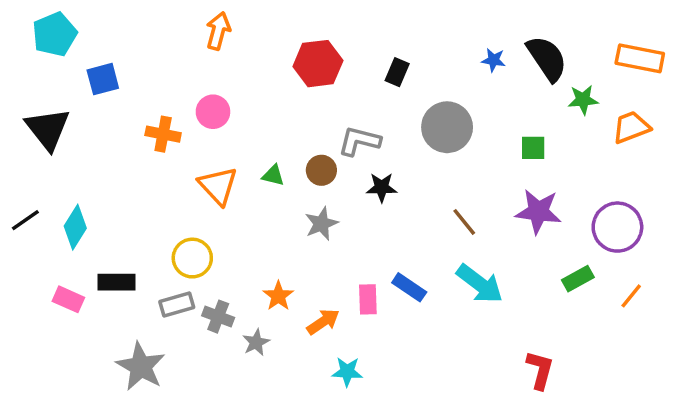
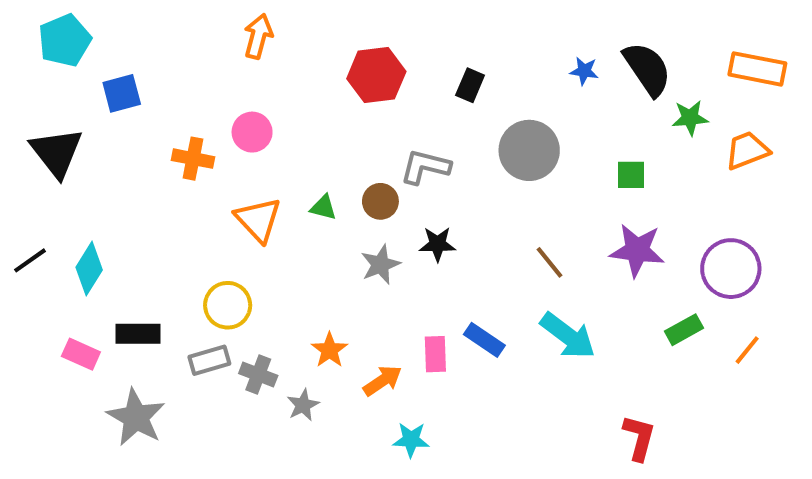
black star: (382, 187) -> (437, 244), moved
gray star: (141, 366) -> (136, 417), moved

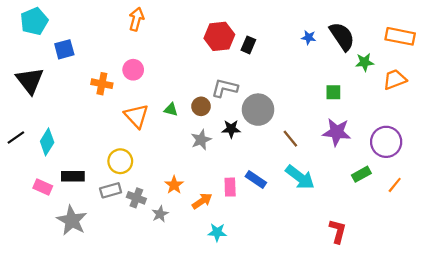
red hexagon: (376, 75) -> (219, 36), moved
gray circle: (529, 150) -> (258, 110), moved

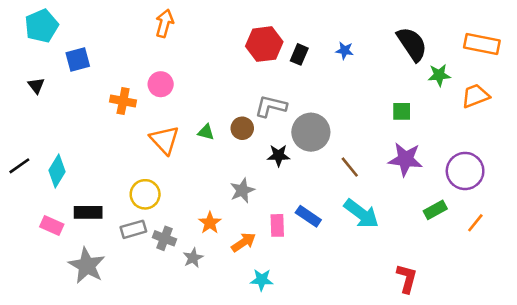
blue star: (309, 37) -> (345, 51), moved
black triangle: (30, 81) -> (36, 85), moved, size x0.5
gray star: (201, 140) -> (242, 190), moved

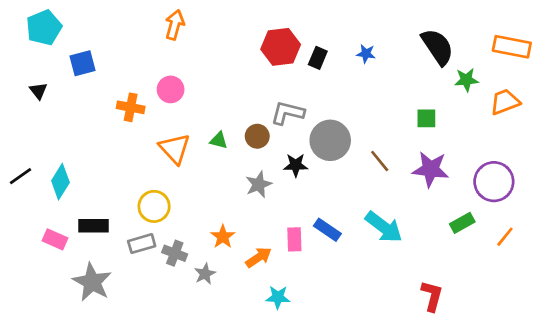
brown line: (350, 167) -> (380, 161), moved
gray star: (242, 190) -> (259, 184), moved

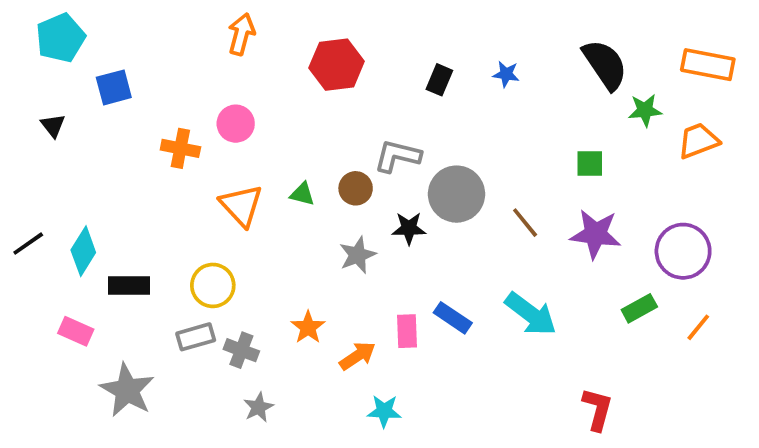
red hexagon: (281, 47) -> (337, 65), moved
black rectangle: (93, 226) -> (129, 285), moved
gray star: (205, 274) -> (259, 407), moved

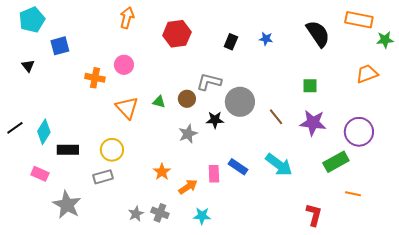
orange rectangle: (708, 65) -> (359, 20), moved
green star: (645, 110) -> (385, 40), moved
green rectangle: (639, 308) -> (336, 162), size x1.4
orange line: (698, 327) -> (353, 194), moved, turned 63
gray cross: (241, 350) -> (160, 213), moved

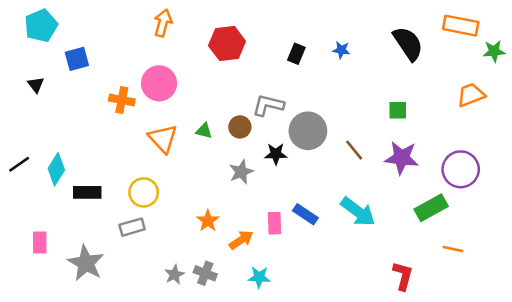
pink circle: (124, 65) -> (159, 83), size x1.4
pink rectangle: (40, 174) -> (40, 242), moved, turned 66

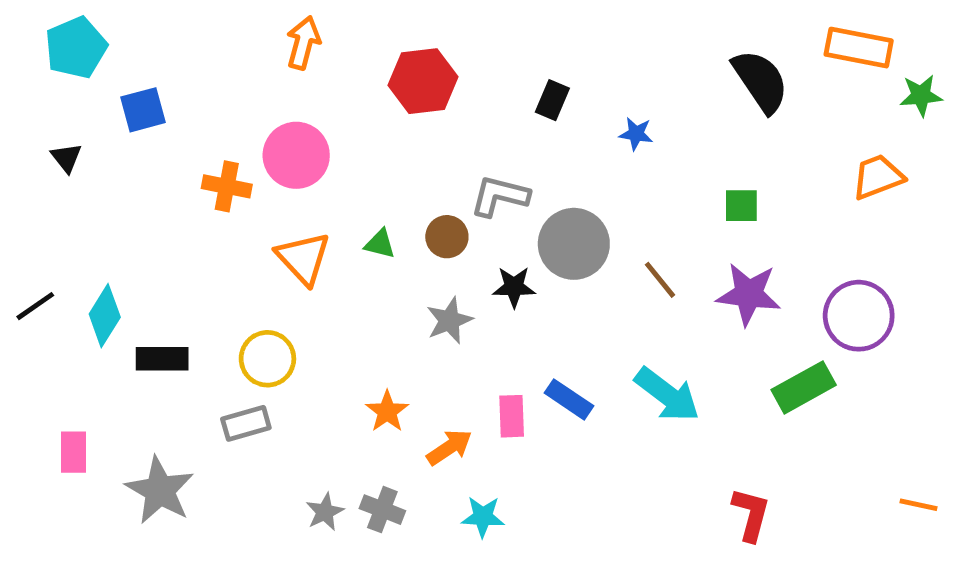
blue star: (341, 50) -> (636, 134), moved
orange line: (453, 249) -> (918, 505), moved

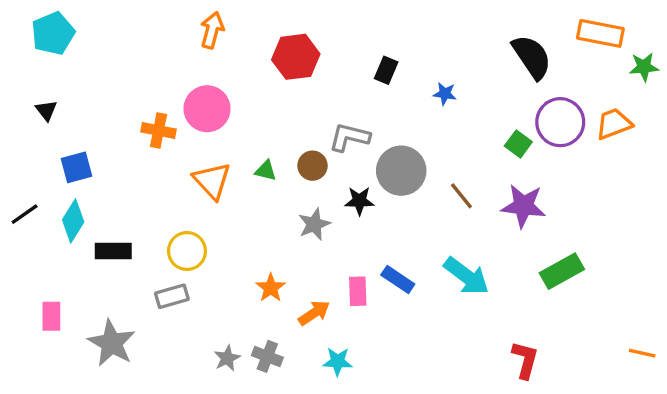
blue square: (143, 110) -> (76, 167), moved
green square: (741, 206) -> (518, 144), turned 36
purple circle: (859, 316) -> (560, 122), moved

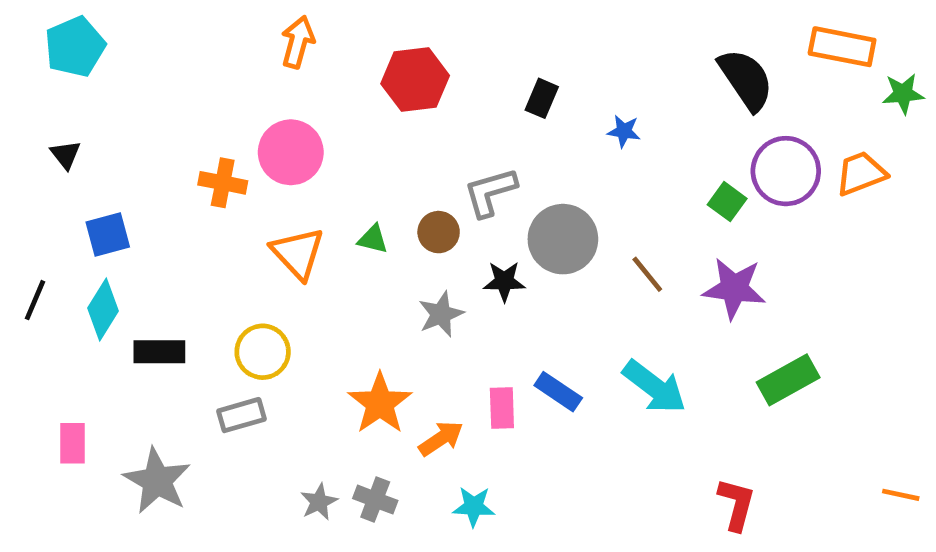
gray L-shape: (349, 137) -> (490, 192), turned -30
black line: (25, 214) -> (35, 300), turned -32
orange star: (271, 288) -> (380, 403), size x1.5

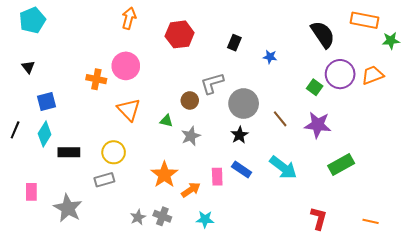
green triangle: (373, 239) -> (166, 121), moved
black star: (504, 281) -> (240, 135), moved, turned -30
orange line: (901, 495) -> (371, 221), moved

